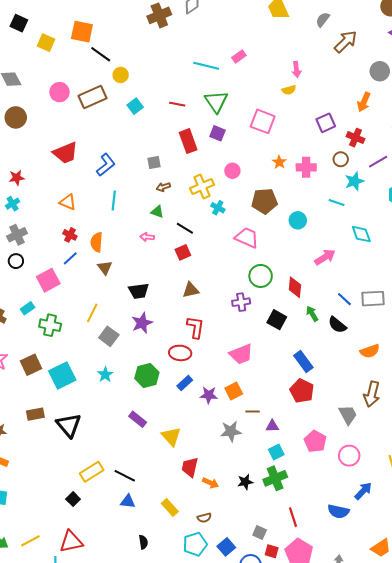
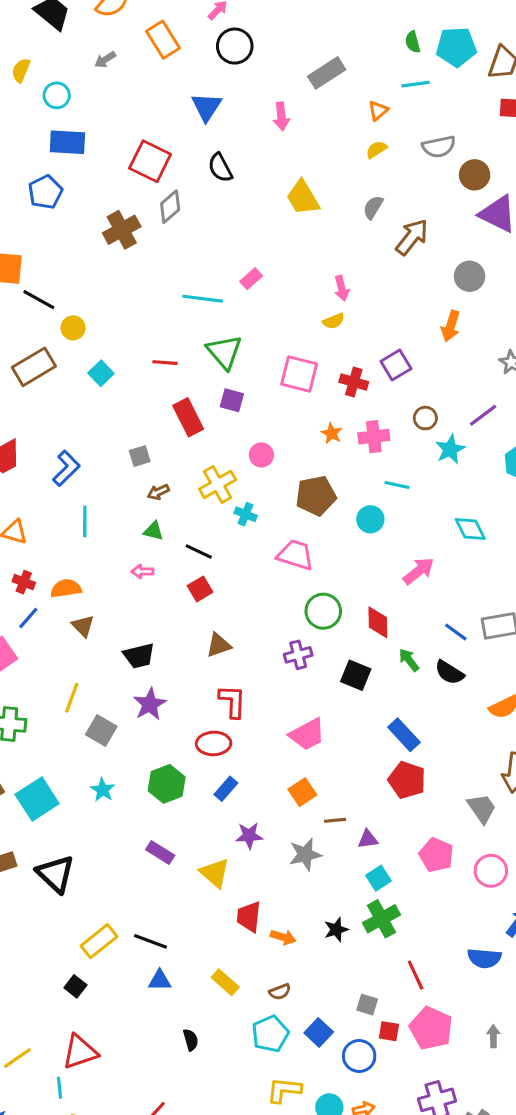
red cross: (356, 138) -> (354, 382), moved
cyan line: (337, 203) -> (397, 485), moved
orange semicircle: (97, 242) -> (66, 588), turned 84
purple star: (209, 395) -> (249, 836), moved

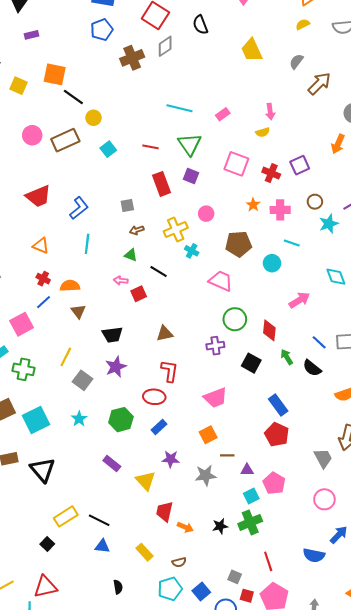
blue pentagon: (45, 192) -> (102, 30), moved
pink rectangle: (251, 279) -> (223, 114), moved
red square: (200, 589) -> (139, 294), moved
pink pentagon: (436, 855) -> (274, 483), moved

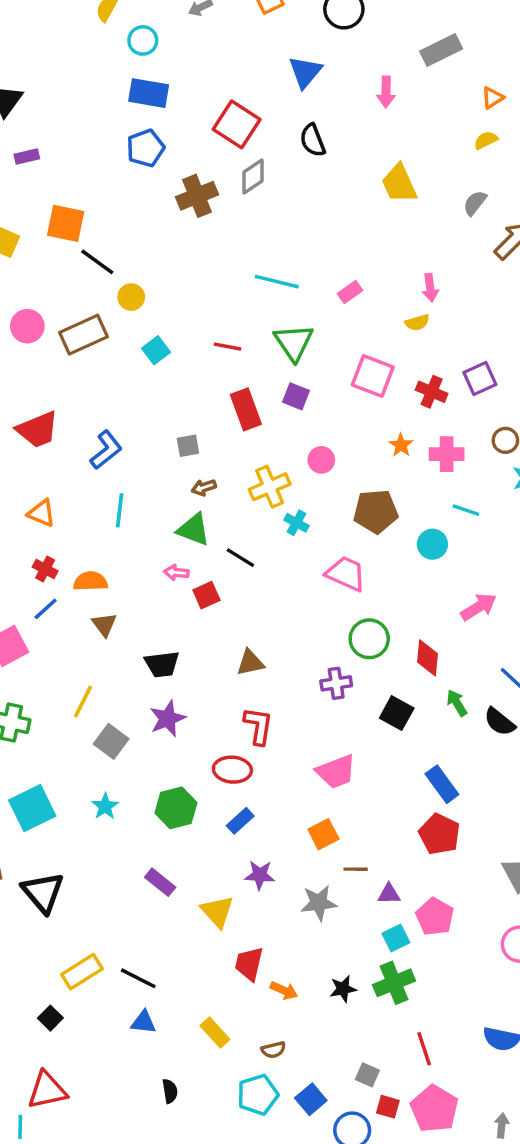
green triangle: (131, 255) -> (194, 530), size x1.5

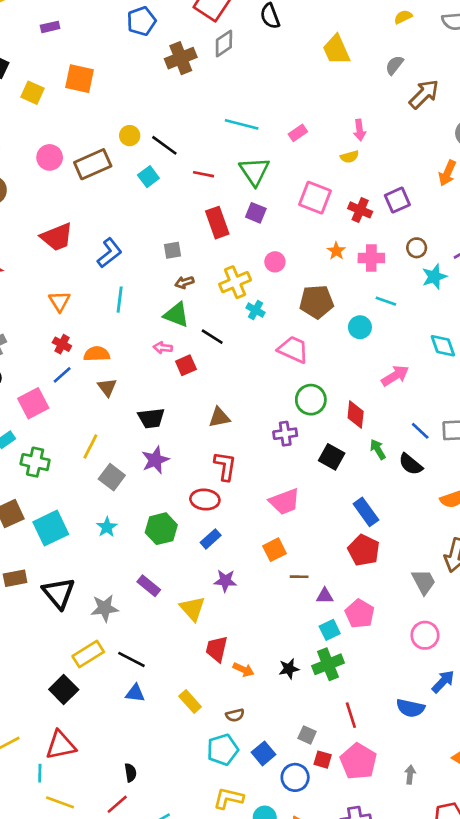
black line: (97, 262) -> (164, 145), moved
orange triangle: (41, 513) -> (59, 301), turned 35
gray star: (319, 903) -> (105, 608), moved
black square: (50, 1018) -> (64, 690), size x1.5
black semicircle: (170, 1091) -> (130, 773), moved

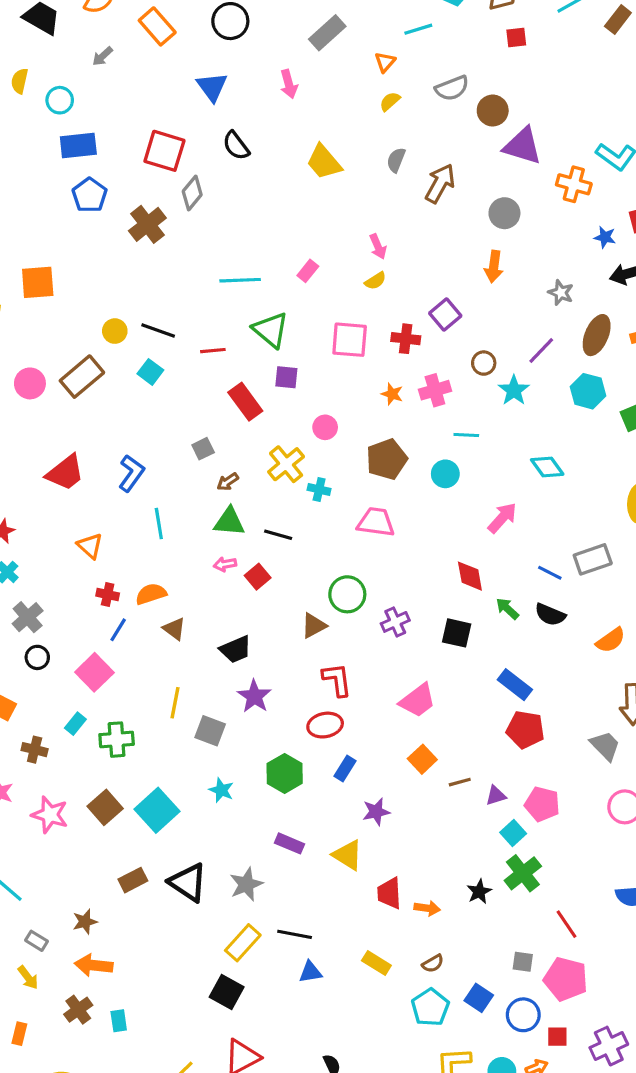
green circle: (311, 400) -> (347, 594), moved
red square: (323, 760) -> (557, 1037), moved
pink pentagon: (358, 761) -> (566, 979), moved

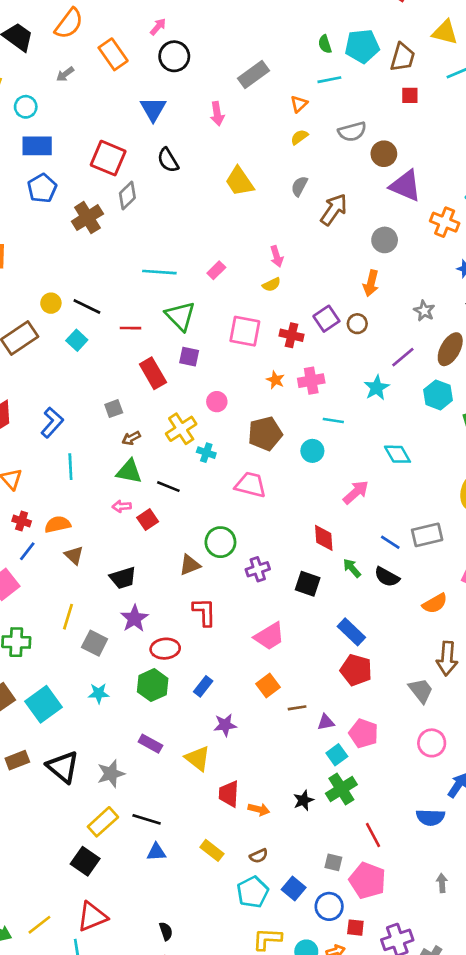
brown circle: (484, 363) -> (357, 324), moved
red ellipse: (325, 725) -> (165, 649), moved
cyan star: (221, 790) -> (99, 693), turned -30

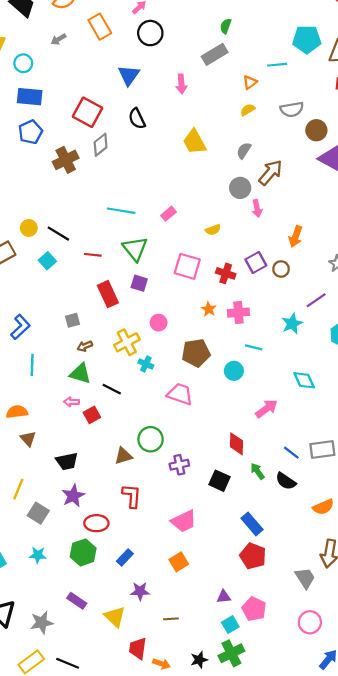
green semicircle: (325, 44) -> (226, 26), moved, turned 32
gray circle: (385, 240) -> (240, 188), moved
pink arrow: (277, 256) -> (257, 208), moved
brown line: (297, 708) -> (171, 619), moved

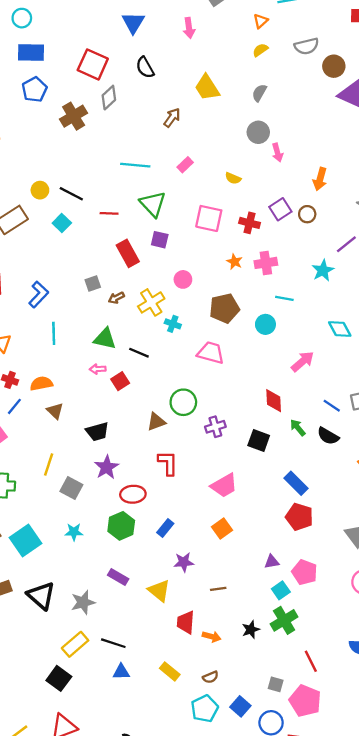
brown arrow: (271, 173) -> (172, 118), moved, size x0.7
yellow semicircle: (213, 230) -> (233, 178), turned 48
brown arrow: (85, 346) -> (116, 298), moved

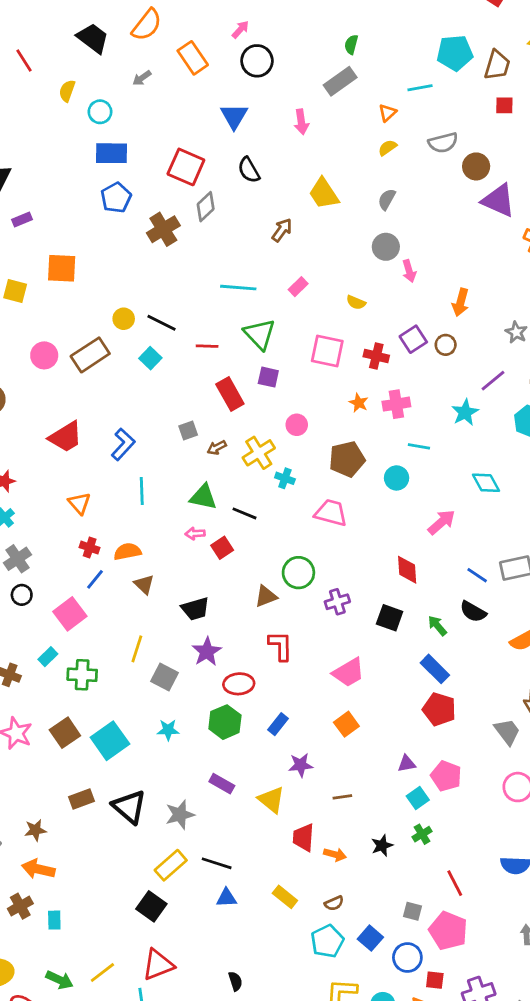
green arrow: (298, 428) -> (437, 626), moved
green cross: (284, 620) -> (422, 834), size x0.6

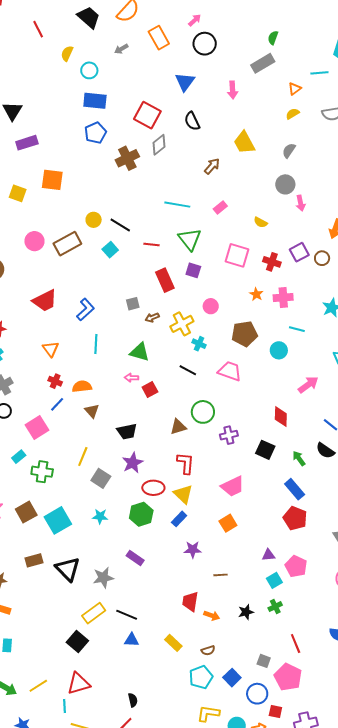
purple rectangle: (22, 220) -> (27, 143), size x1.5
black line: (244, 513) -> (188, 370), moved
yellow triangle: (271, 800) -> (183, 494), moved

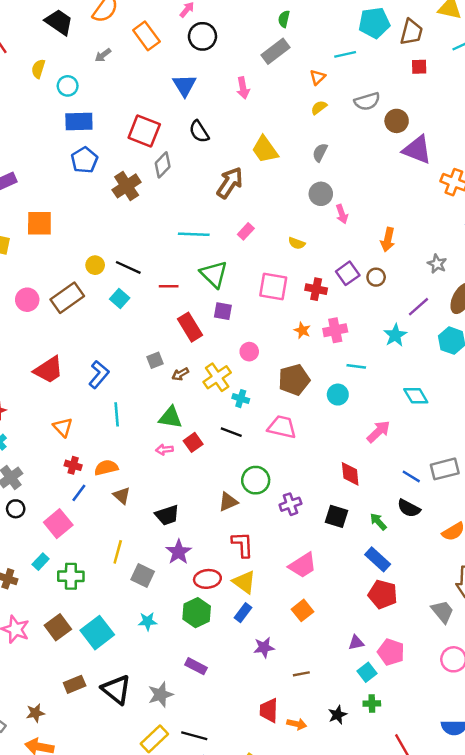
brown arrow: (212, 166) -> (230, 183), size x1.5
red square: (150, 390) -> (193, 442), moved
green cross: (275, 606) -> (372, 704), turned 32

